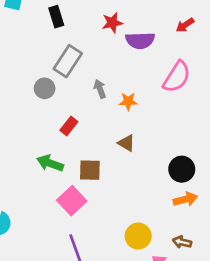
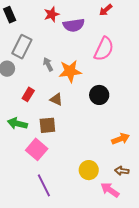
orange star: (128, 101) -> (70, 71), size x1.6
brown triangle: (126, 143) -> (56, 99), moved
black circle: (182, 169) -> (99, 95), moved

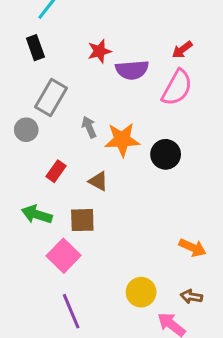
pink semicircle: (104, 49) -> (177, 88), moved
black circle: (99, 95) -> (166, 154), moved
orange arrow: (121, 139) -> (192, 248), turned 42

